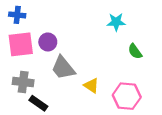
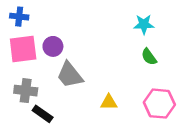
cyan star: (116, 22) -> (144, 24), moved
yellow triangle: (91, 86) -> (109, 102), moved, turned -35
pink hexagon: (127, 96) -> (159, 104), moved

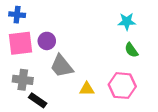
yellow triangle: (109, 102) -> (87, 89), moved
pink hexagon: (159, 104) -> (122, 86), moved

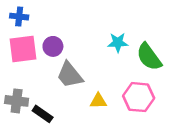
cyan star: (127, 22) -> (118, 43), moved
green semicircle: (131, 50) -> (149, 57), size x1.6
gray cross: (23, 80) -> (17, 101), moved

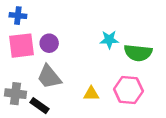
green semicircle: (149, 57) -> (138, 53), turned -48
gray trapezoid: (70, 75) -> (49, 77), moved

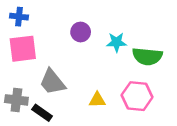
purple circle: (49, 43) -> (81, 32), moved

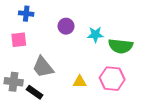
blue cross: (19, 17) -> (26, 14), moved
pink square: (23, 49) -> (19, 40), size x0.7

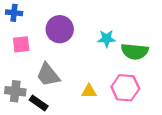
blue cross: (26, 14) -> (14, 13), moved
purple circle: (66, 26) -> (60, 29), moved, size x1.5

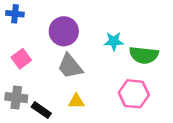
pink square: (21, 44) -> (21, 59), moved, turned -30
gray trapezoid: (48, 75) -> (70, 66), moved
yellow triangle: (89, 91) -> (76, 101), moved

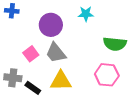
cyan star: (114, 41) -> (86, 14), moved
pink square: (21, 59) -> (31, 54), moved
yellow triangle: (76, 101) -> (61, 81), size x1.6

